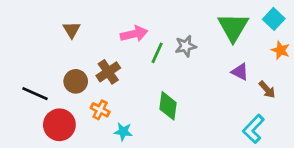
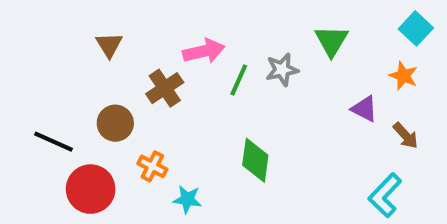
green triangle: (233, 27) -> (331, 41), moved, size x0.7
orange star: (281, 50) -> (404, 76), moved
brown cross: (108, 72) -> (165, 88), moved

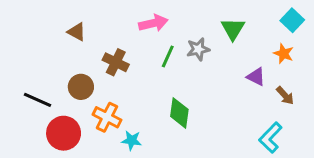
brown triangle: (109, 45) -> (77, 32), turned -30
pink arrow: (204, 51) -> (153, 23), moved
brown cross: (165, 88) -> (116, 62), turned -30
orange cross: (152, 166) -> (107, 117), size x1.4

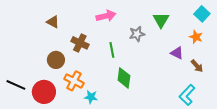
green line: (168, 56) -> (112, 50), moved, turned -35
black line: (38, 100) -> (16, 85), moved

